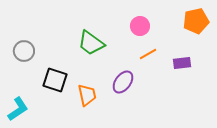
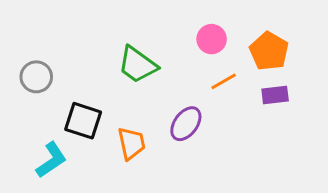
orange pentagon: (196, 21) -> (269, 51), moved, turned -30
cyan L-shape: (18, 109) -> (51, 160), moved

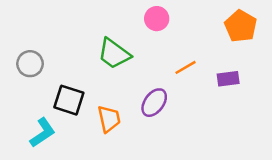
pink circle: (212, 39) -> (157, 19), moved
orange pentagon: (269, 51) -> (241, 26), moved

